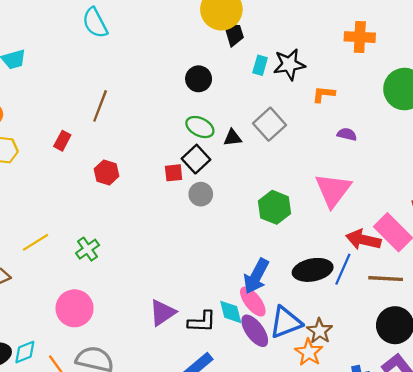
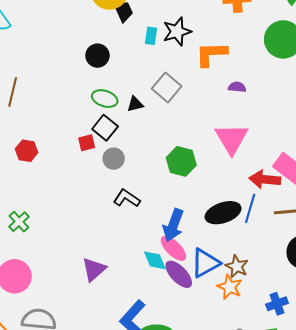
orange L-shape: (324, 94) -> (211, 54), size x1.6
black L-shape: (202, 322) -> (127, 198), moved, turned -140

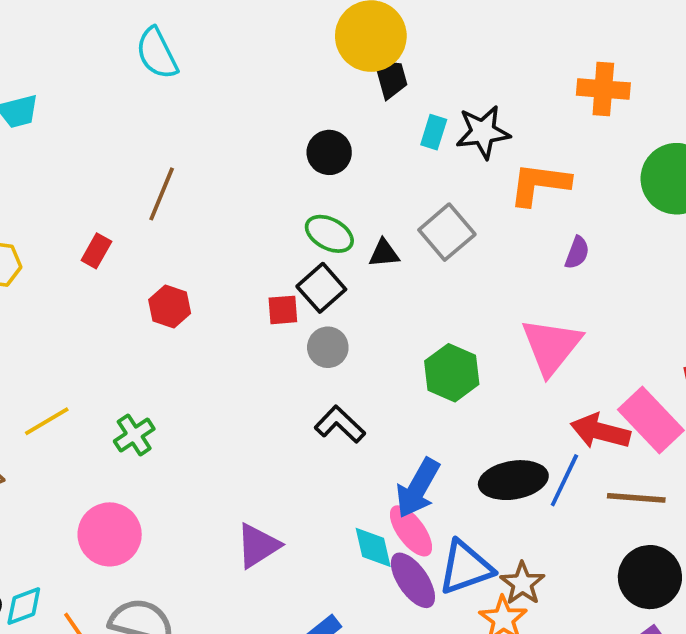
purple semicircle: (237, 87) -> (577, 253), turned 96

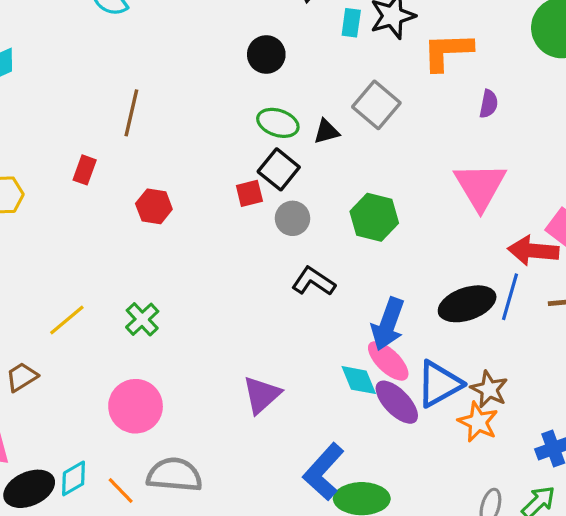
green hexagon: (452, 373) -> (374, 217), moved

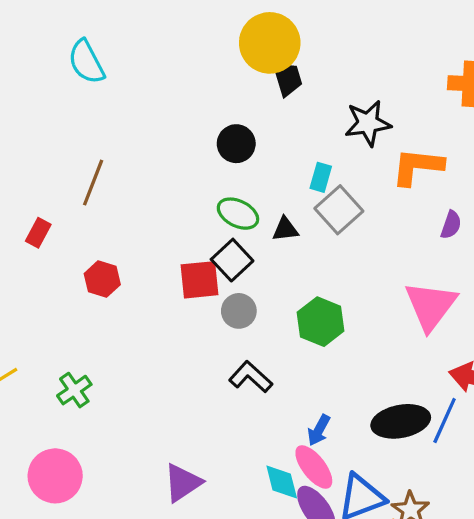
cyan rectangle: (351, 23) -> (321, 177), moved
red square: (249, 193) -> (199, 280), size x1.5
blue arrow: (388, 324) -> (319, 430), size x0.6

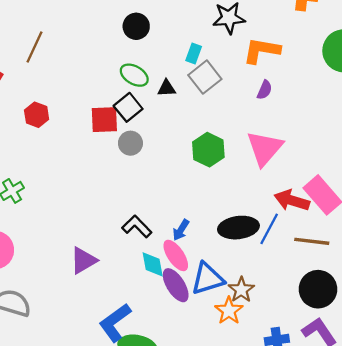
purple semicircle: (451, 225) -> (265, 90), moved
green hexagon: (321, 322) -> (208, 150), moved
black L-shape: (251, 377) -> (137, 226), moved

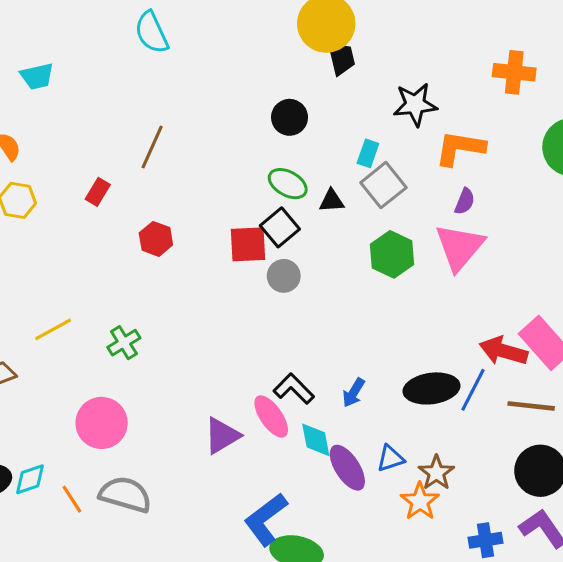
pink triangle: (265, 148) -> (460, 247), moved
green hexagon: (208, 150) -> (392, 254), moved
pink ellipse: (176, 255) -> (271, 416), moved
blue triangle: (208, 279) -> (390, 458), size x0.6

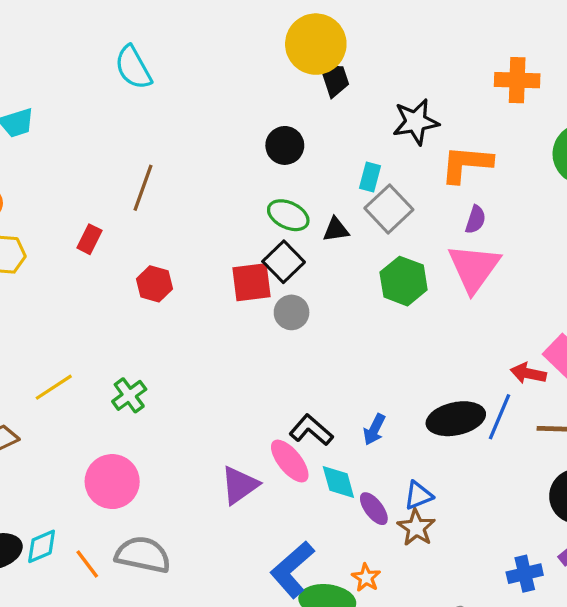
red arrow: (503, 351) -> (528, 373), size x0.7
purple ellipse: (347, 468) -> (374, 509), size x0.7
brown star: (436, 473) -> (416, 528), moved
orange star: (420, 501) -> (366, 578), moved, size x0.7

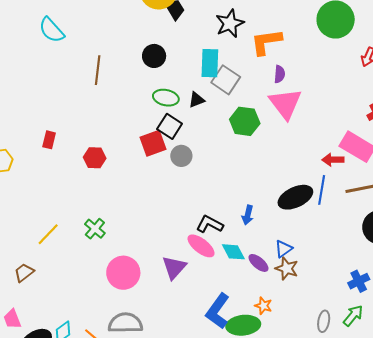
cyan rectangle: (370, 177) -> (210, 63), size x1.6
brown line: (143, 188) -> (98, 70), moved
pink circle: (112, 482) -> (123, 273), moved

